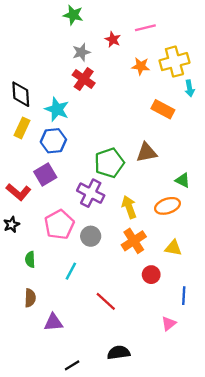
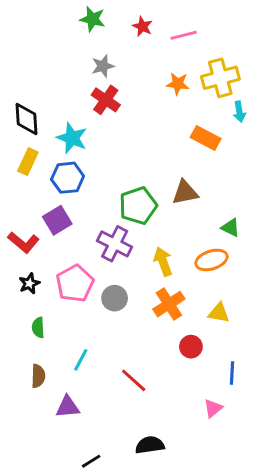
red star: (113, 39) -> (142, 26), moved
black star: (11, 225) -> (29, 283), moved
cyan line: (71, 271) -> (81, 360), moved

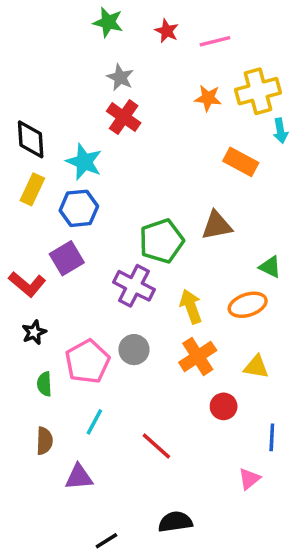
gray star: (103, 66) -> (120, 77), turned -30
pink pentagon: (75, 283) -> (87, 362), moved

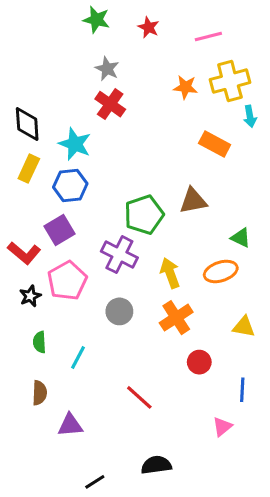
pink line: (215, 41) -> (208, 36), moved
pink pentagon: (87, 362) -> (67, 281), moved
yellow triangle: (256, 367) -> (244, 327), moved
cyan line: (94, 422) -> (78, 357), moved

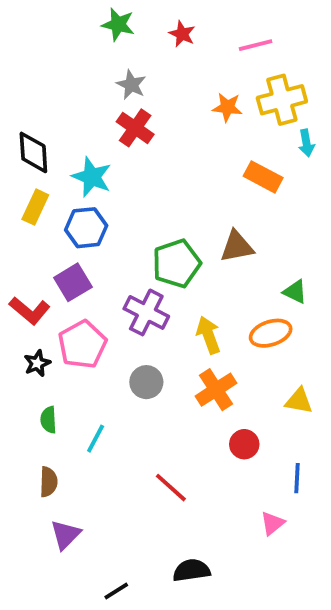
purple triangle: (70, 425) -> (65, 535), moved, turned -40

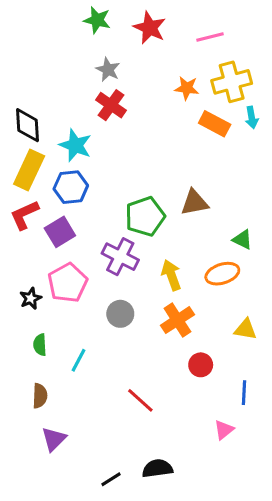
red star: (182, 34) -> (150, 28), size x1.5
orange rectangle: (263, 177) -> (215, 124), moved
yellow rectangle: (35, 207) -> (29, 170), size x1.4
red L-shape: (30, 311) -> (24, 215), moved, turned 116
black line: (116, 591) -> (111, 479), moved

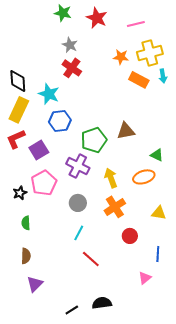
blue hexagon: (71, 187) -> (60, 121), moved
cyan line: (79, 360) -> (79, 233), moved

